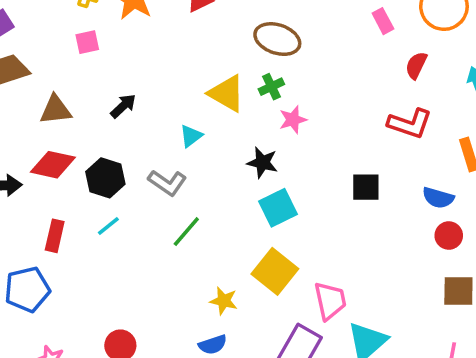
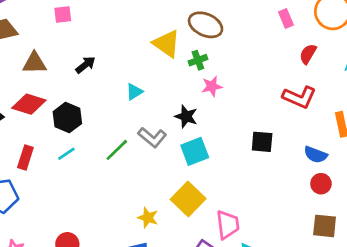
yellow triangle: (227, 93) -> (167, 44), moved
gray L-shape: (167, 183) -> (152, 137), moved
green line: (186, 232) -> (117, 150), moved

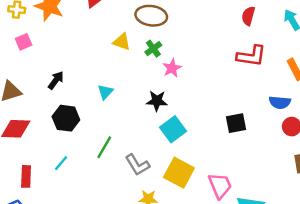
yellow triangle: (167, 44) -> (122, 42), size x0.7
black hexagon: (67, 118) -> (66, 118), moved
gray L-shape: (152, 137) -> (137, 165), moved, turned 35
black square: (262, 142) -> (236, 123), moved

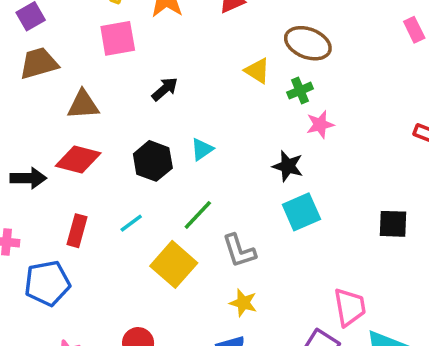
pink square: (24, 42) -> (118, 38), size x1.5
black arrow: (56, 80) -> (165, 89), moved
cyan triangle: (105, 92) -> (202, 149), moved
yellow square: (179, 173) -> (174, 264), moved

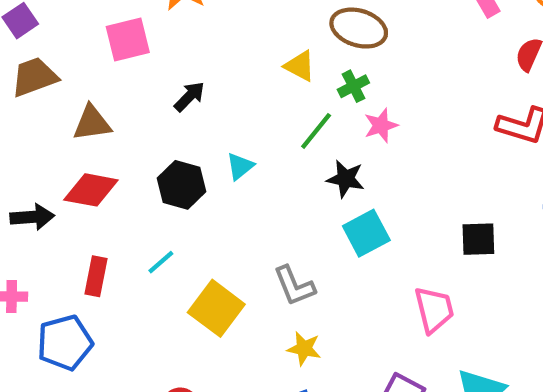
green line: (198, 215) -> (316, 131), moved
pink trapezoid: (350, 307) -> (434, 310), moved

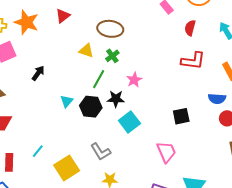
pink star: (381, 125) -> (134, 80), moved
black hexagon: (182, 185) -> (91, 107), moved
yellow square: (216, 308) -> (67, 168), turned 30

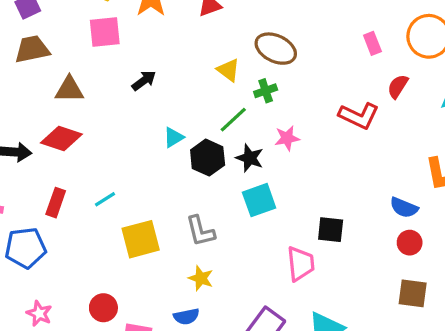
red L-shape: (193, 61) -> (359, 116), moved
black square: (181, 116) -> (331, 230), moved

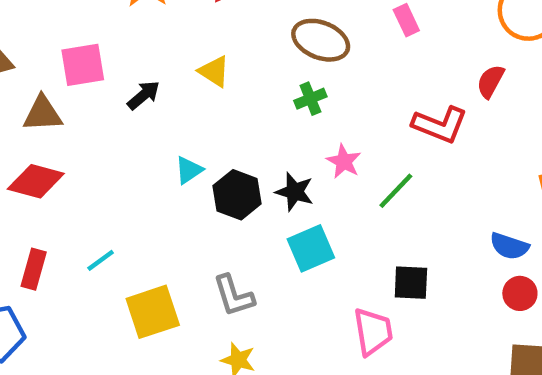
pink square: (105, 32) -> (83, 65), moved
pink rectangle: (372, 43) -> (406, 20), moved
yellow triangle: (228, 70) -> (214, 71), moved
green line: (233, 120) -> (396, 191), moved
pink star: (287, 138) -> (344, 161), turned -30

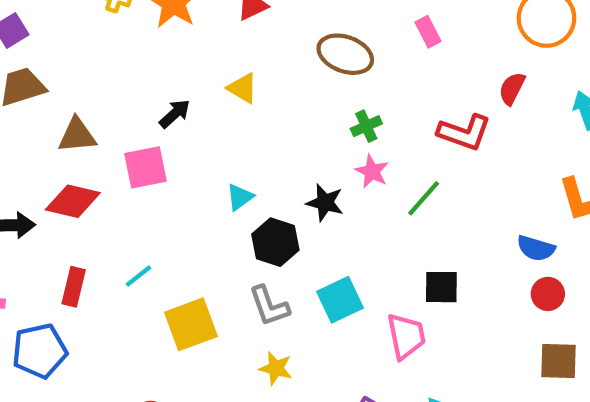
pink square: (83, 65) -> (146, 167), moved
green cross: (310, 99) -> (366, 126), moved
cyan triangle: (189, 170) -> (240, 197), moved
black hexagon: (237, 195) -> (275, 242), moved
cyan square: (311, 248) -> (340, 300), moved

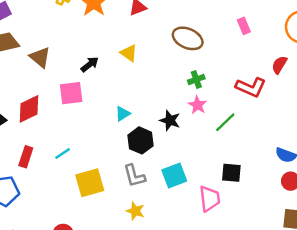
pink rectangle: (428, 32) -> (244, 26), moved
brown triangle: (77, 135) -> (40, 57), moved, turned 40
red diamond: (73, 201) -> (29, 109), turned -44

